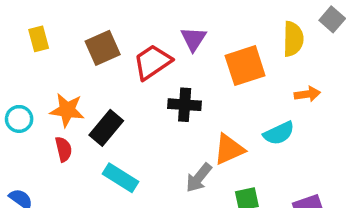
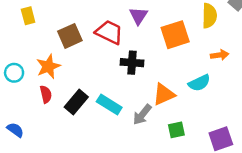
brown square: (103, 48) -> (70, 36), moved
red trapezoid: (153, 62) -> (109, 32), turned 60
orange star: (67, 110) -> (48, 66), turned -30
black rectangle: (106, 128) -> (76, 102), moved
cyan rectangle: (120, 178) -> (109, 104), moved

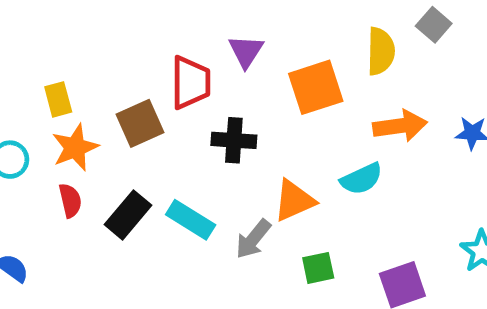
yellow rectangle: (28, 16) -> (58, 99), moved
red trapezoid: (109, 32) -> (191, 83), turned 64
brown square: (70, 36) -> (140, 123), moved
orange arrow: (220, 55) -> (400, 126), size x1.5

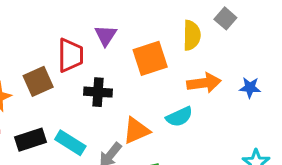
black rectangle: (128, 215) -> (30, 140), turned 32

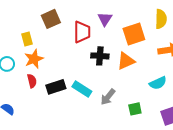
brown square: (38, 81) -> (51, 19), moved
cyan semicircle: (179, 117) -> (158, 83), moved
orange triangle: (136, 130) -> (126, 61), moved

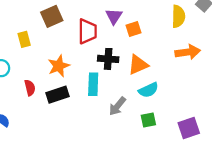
orange square: (134, 34) -> (133, 29), moved, size x0.6
orange star: (34, 59) -> (59, 66), moved
cyan semicircle: (158, 83) -> (148, 90), moved
cyan rectangle: (82, 89) -> (93, 84), moved, turned 60

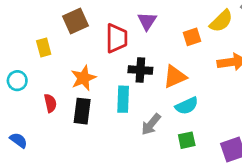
yellow semicircle: (178, 16) -> (221, 21), turned 45
orange square: (133, 29) -> (192, 37), moved
black rectangle: (57, 95) -> (82, 111), turned -65

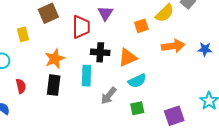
red semicircle: (50, 103) -> (21, 86), moved

